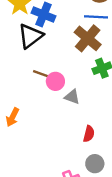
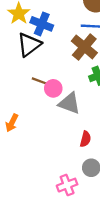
gray triangle: (72, 97) -> (69, 103), size x1.5

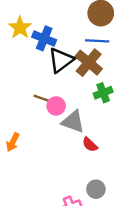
black triangle: (29, 45) -> (61, 60), moved
red semicircle: (85, 139) -> (90, 145), moved, turned 119

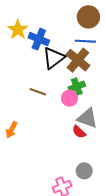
green cross: (103, 93) -> (77, 87), moved
pink circle: (56, 106) -> (69, 98), moved
gray triangle: (73, 122) -> (87, 118), moved

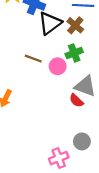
brown cross: (78, 60) -> (75, 25), size x0.7
pink circle: (69, 98) -> (58, 66), moved

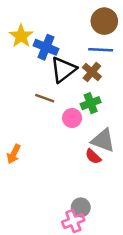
brown line: (33, 59) -> (45, 98), moved
gray circle: (82, 141) -> (81, 207), moved

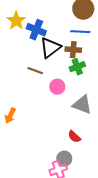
brown cross: (92, 72) -> (73, 50), turned -35
green cross: (91, 103) -> (77, 67), moved
red semicircle: (93, 156) -> (74, 137), moved

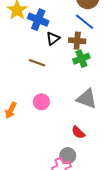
blue line: (80, 32) -> (85, 22), turned 36
black triangle: (50, 48) -> (53, 39), size x0.6
pink circle: (57, 87) -> (41, 102), moved

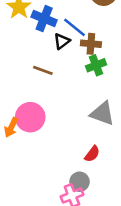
blue line: (85, 22) -> (74, 27), moved
pink circle: (41, 102) -> (30, 117), moved, size x1.5
red semicircle: (78, 132) -> (92, 154), turned -96

